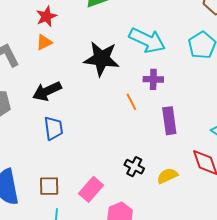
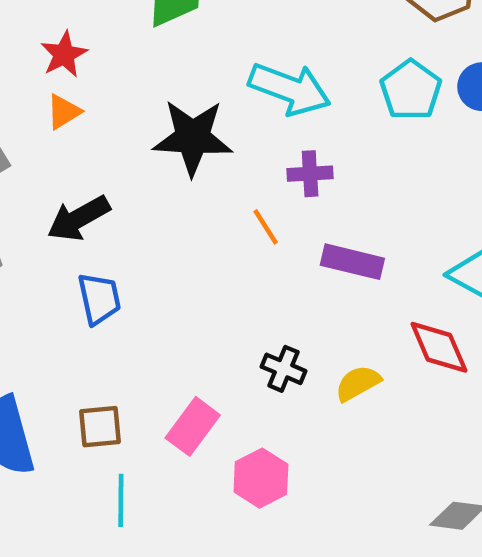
purple rectangle: (169, 121) -> (352, 262), turned -64

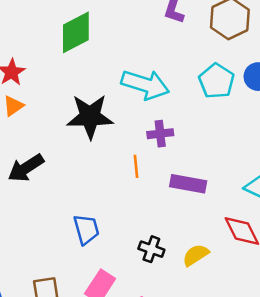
orange line: (266, 227) -> (136, 166), turned 30
blue trapezoid: (99, 299) -> (86, 229), moved

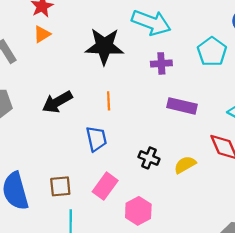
cyan pentagon: (217, 81) -> (212, 52), moved
orange line: (136, 166) -> (109, 101), moved
black arrow: (26, 168) -> (57, 102), moved

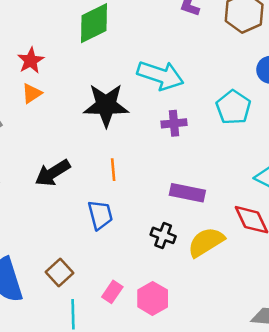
purple rectangle: (182, 106) -> (187, 193), moved
yellow semicircle: (185, 165) -> (206, 242), size x1.4
brown square: (60, 186) -> (59, 273), turned -35
pink rectangle: (105, 186) -> (112, 292), moved, size x0.7

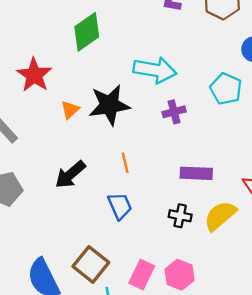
red star: (31, 61) -> (34, 75), size x1.4
orange triangle: (32, 93) -> (70, 110), moved
brown square: (59, 273) -> (91, 264), size x1.4
pink rectangle: (112, 292) -> (142, 275), size x1.4

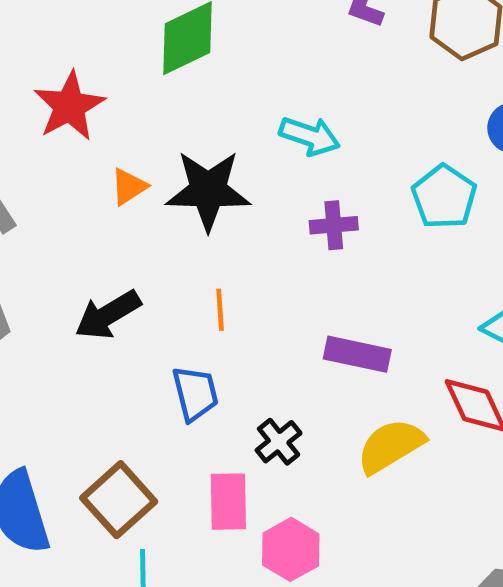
cyan arrow: (155, 70) -> (310, 136), size x0.7
black cross: (180, 216) -> (279, 442), moved, turned 30
pink rectangle: (142, 275) -> (228, 502), moved, turned -36

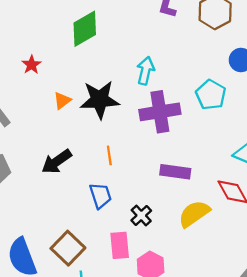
red star: (69, 106) -> (32, 65), size x0.6
cyan arrow: (310, 136) -> (146, 71), turned -92
purple cross: (334, 225) -> (160, 112), size x1.8

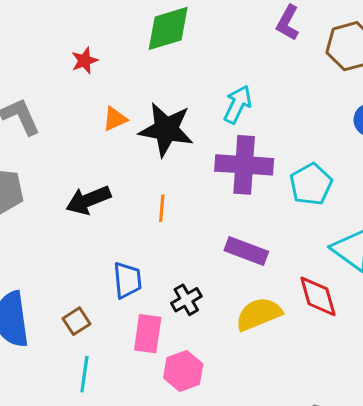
cyan pentagon: (211, 95) -> (311, 184), moved
blue trapezoid: (100, 196) -> (127, 280), moved
brown square: (68, 248) -> (77, 321), size x0.6

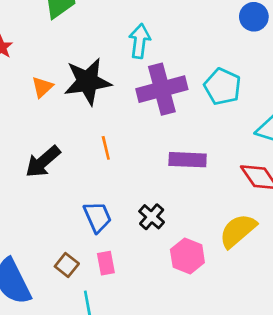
yellow semicircle: (259, 314) -> (238, 231), moved
pink rectangle: (148, 334) -> (106, 263), moved, size x0.7
pink hexagon: (183, 371) -> (187, 256), moved

